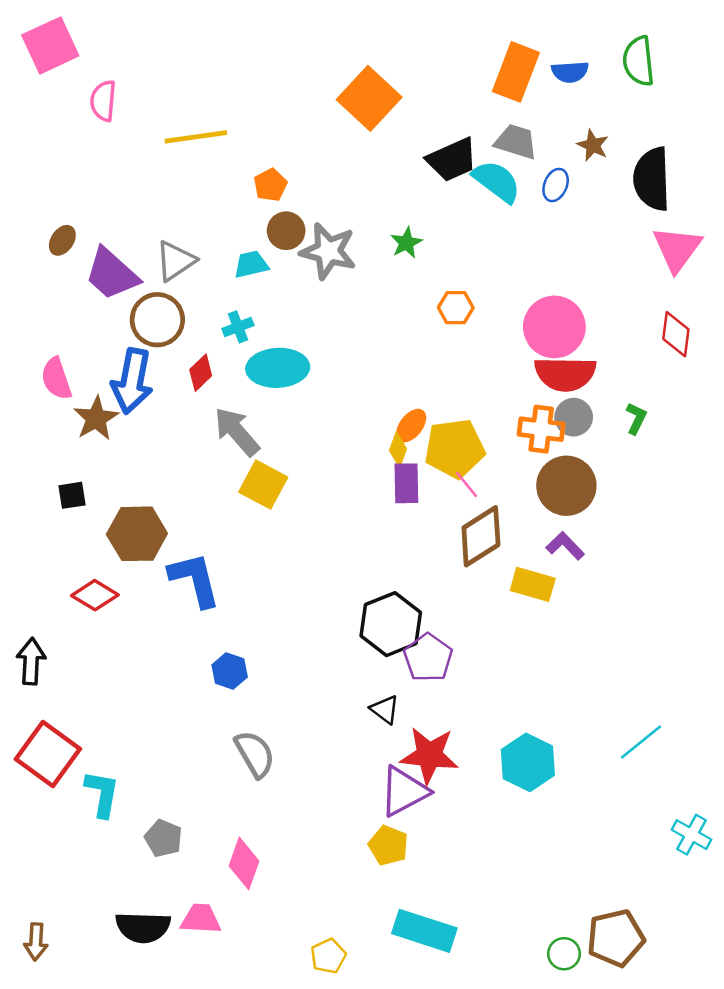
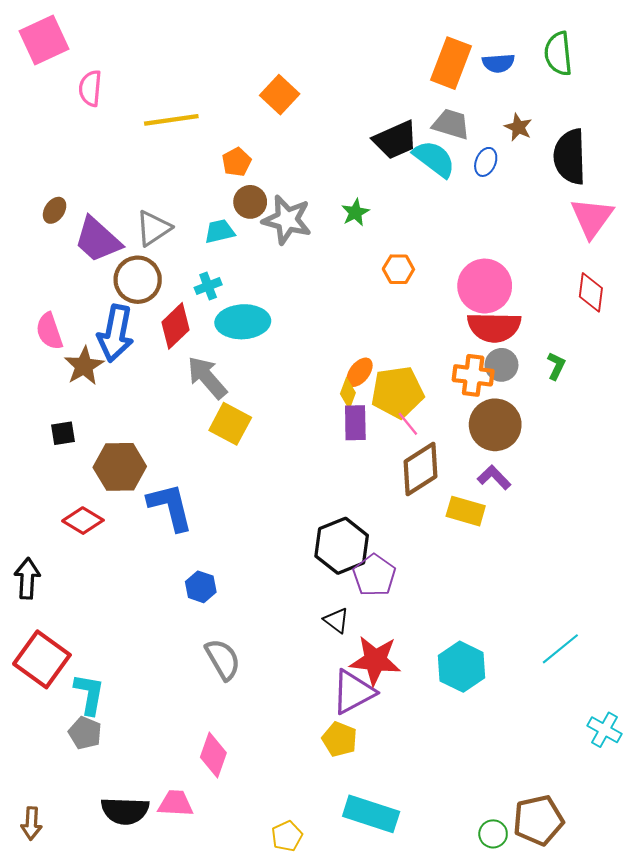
orange square: (369, 98) -> (280, 95), moved, size x0.7
red diamond: (201, 373) -> (175, 326), size x1.4
gray pentagon: (163, 838) -> (85, 733), moved

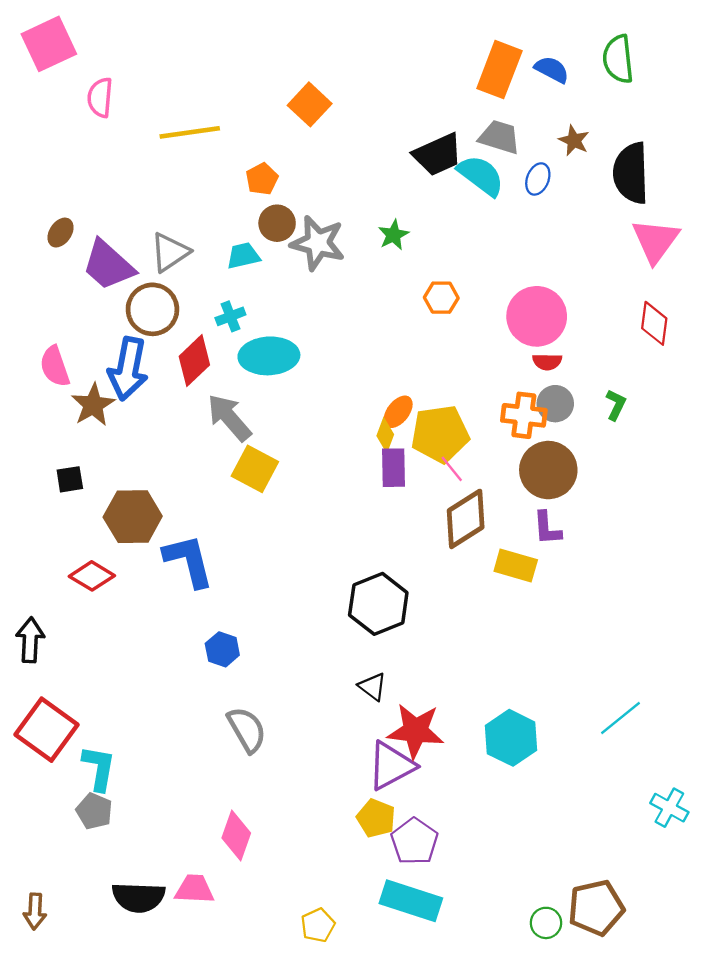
blue semicircle: (498, 63) -> (552, 70), turned -148
red semicircle: (494, 327) -> (547, 362), size x0.5
purple L-shape: (494, 477) -> (547, 528), turned -140
purple pentagon: (374, 575) -> (414, 841), moved

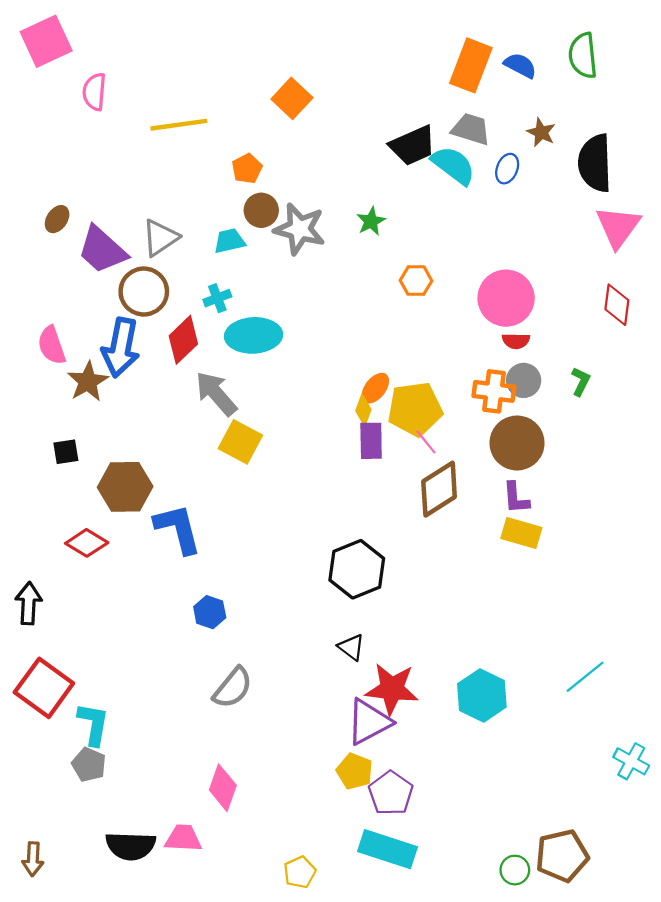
yellow rectangle: (516, 565) -> (521, 533), moved
gray semicircle: (247, 730) -> (233, 688), turned 69

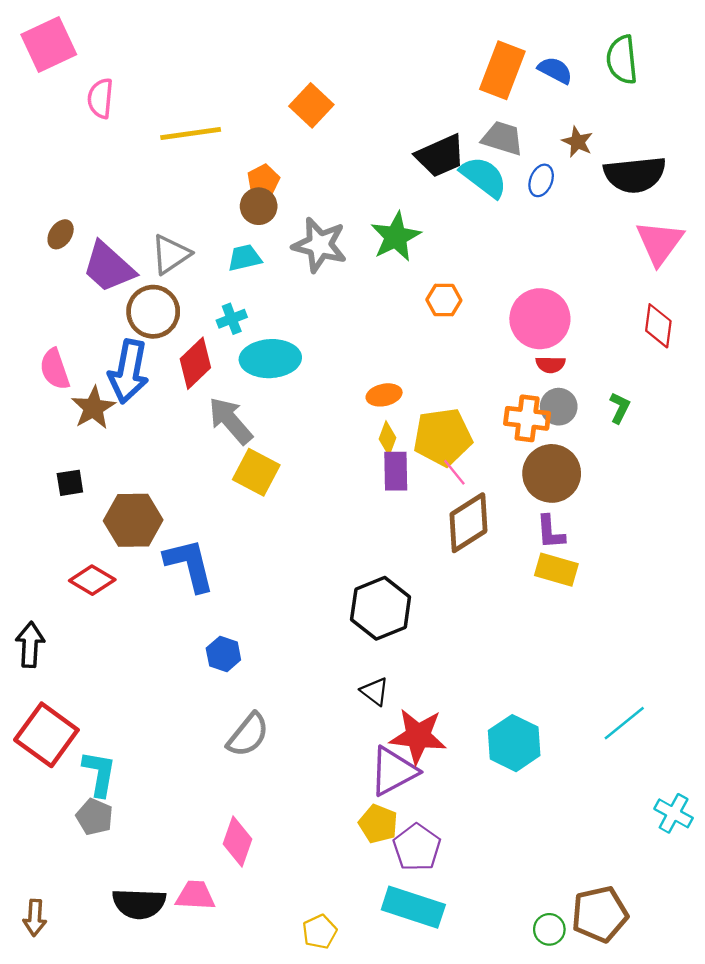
black semicircle: (595, 163) -> (635, 175), turned -94
brown circle: (261, 210) -> (259, 206), moved
green star: (371, 221) -> (396, 237), size x1.6
orange ellipse: (375, 388) -> (384, 395), moved, turned 40

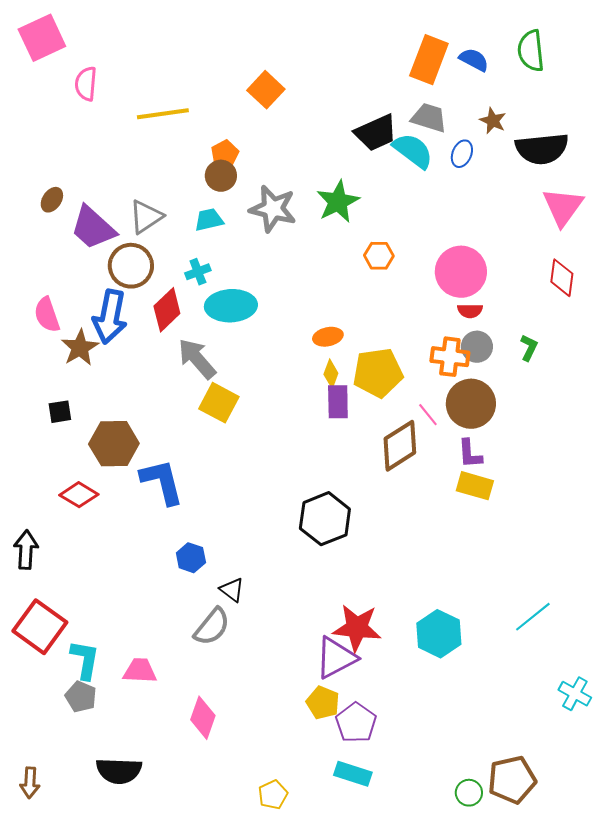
pink line: (454, 472) -> (428, 415), moved
black triangle: (375, 691) -> (232, 590), moved
pink trapezoid: (195, 895) -> (140, 671), moved
cyan rectangle: (413, 907) -> (353, 774), size x0.7

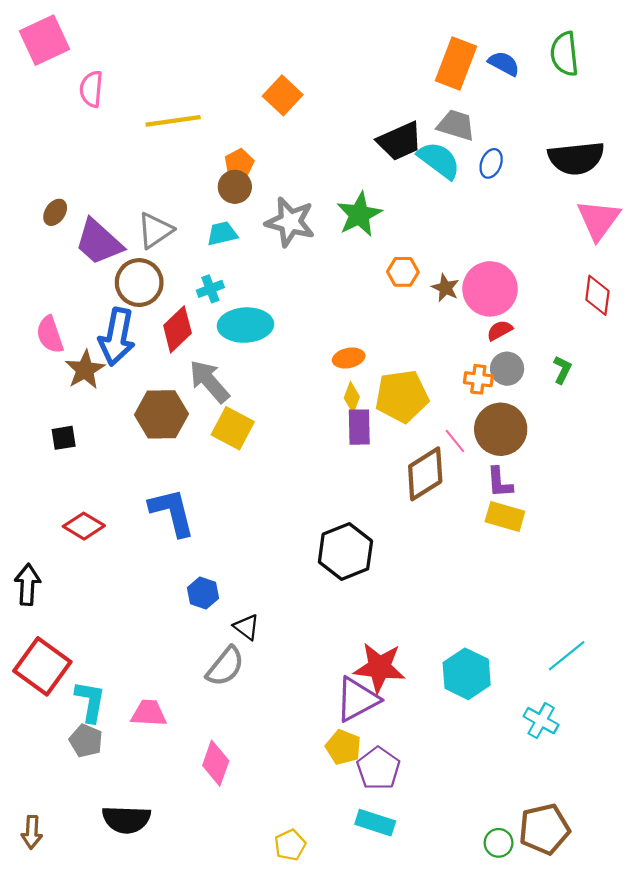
brown star: (493, 121) -> (445, 288), moved
red semicircle: (470, 311) -> (500, 330), turned 150
orange cross: (450, 357) -> (478, 379), size x0.7
brown hexagon: (114, 444) -> (161, 414), moved
cyan cross: (575, 694) -> (541, 721), moved

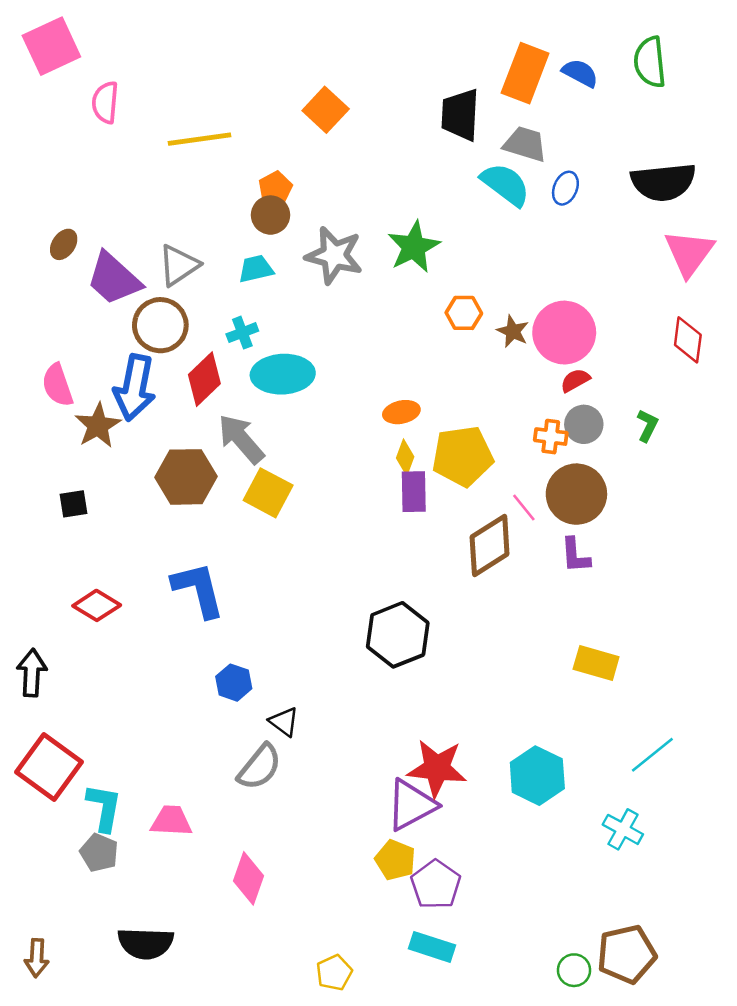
black trapezoid: (400, 141) -> (460, 115), moved, turned 117
yellow rectangle: (505, 516) -> (596, 663), moved

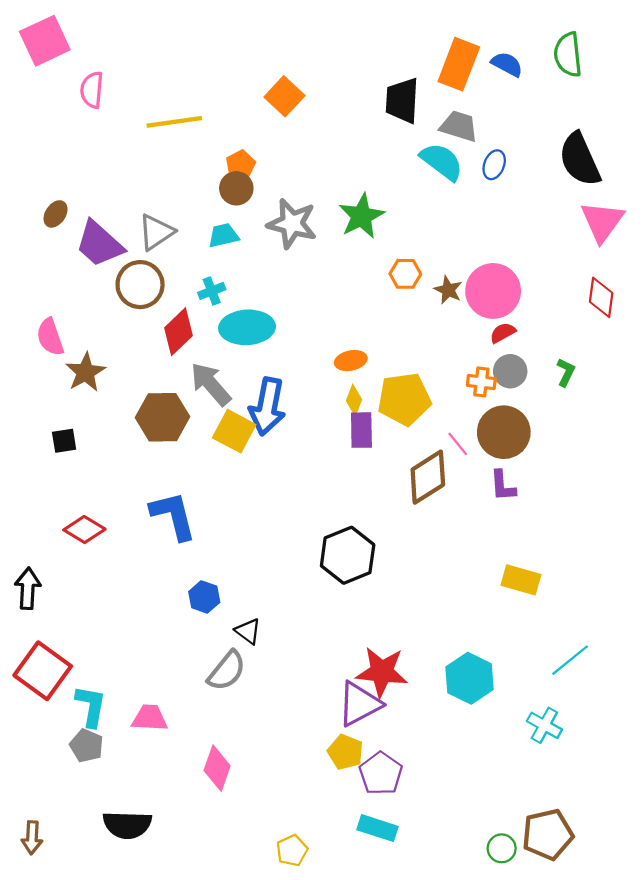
black semicircle: (663, 182) -> (580, 159), turned 72
blue arrow: (135, 388) -> (267, 407), moved

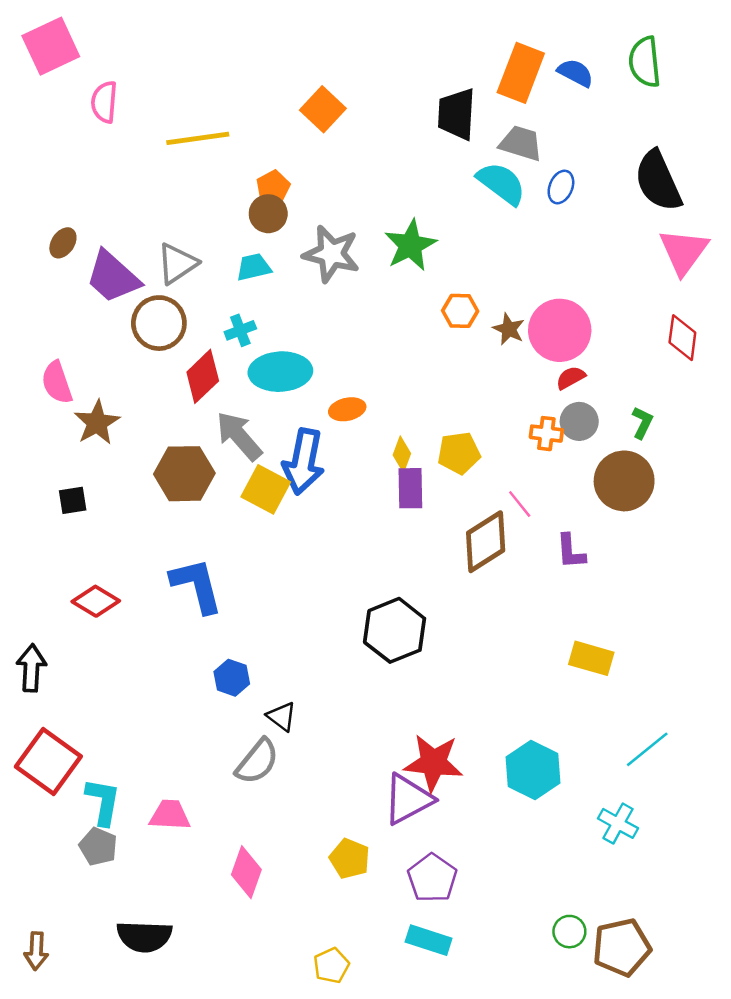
orange ellipse: (351, 361) -> (347, 409), moved
yellow pentagon: (404, 399) -> (459, 453), size x0.7
brown circle: (504, 432) -> (624, 481), moved
yellow pentagon: (345, 752) -> (350, 859), moved
green circle: (502, 848) -> (569, 932), moved

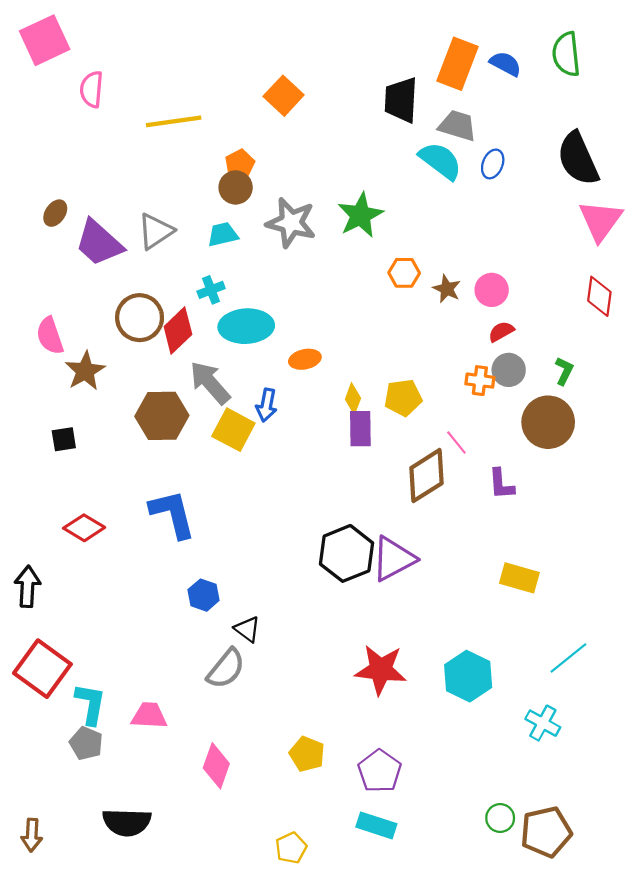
brown circle: (159, 323) -> (140, 318), moved
pink circle: (560, 330) -> (492, 290), size x0.6
blue arrow: (303, 461) -> (266, 405), size x0.6
purple triangle: (408, 799) -> (393, 559), moved

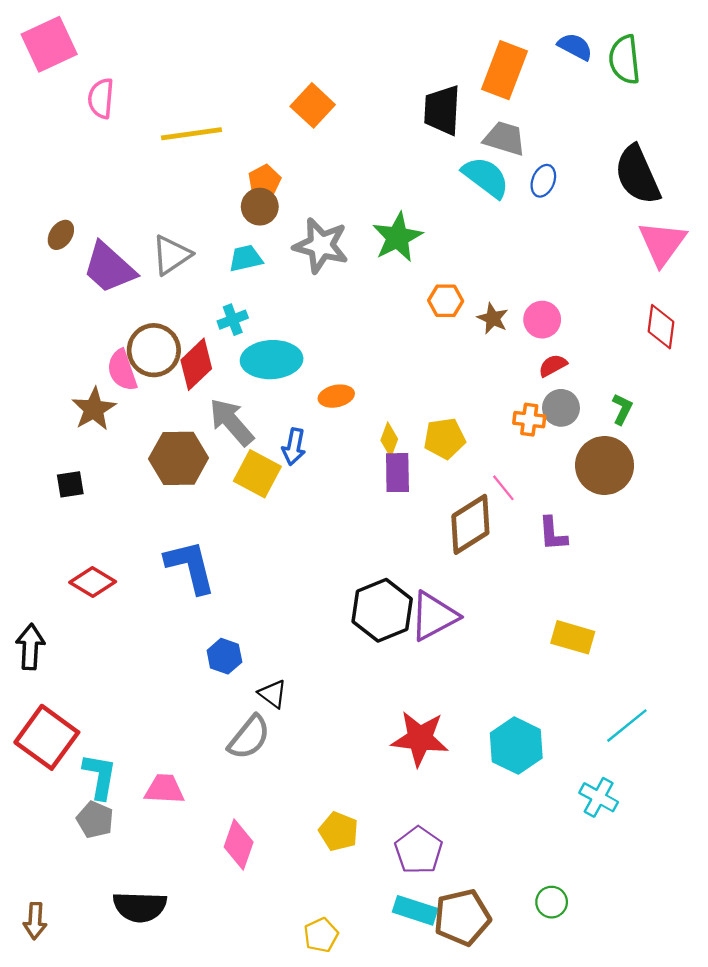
blue semicircle: (505, 64) -> (575, 47), moved
pink semicircle: (50, 336) -> (122, 370), moved
brown pentagon: (546, 832) -> (462, 917), moved

